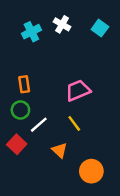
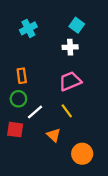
white cross: (62, 24) -> (70, 47), moved, turned -32
cyan square: (100, 28) -> (77, 25), moved
red square: (17, 144) -> (15, 130), turned -35

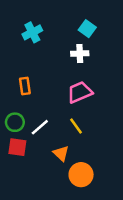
green circle: (18, 99) -> (15, 122), moved
orange circle: (82, 154) -> (81, 175), moved

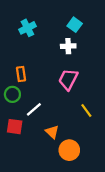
pink trapezoid: (80, 92) -> (68, 79), turned -40
green circle: (15, 122) -> (12, 94), moved
yellow line: (76, 126) -> (86, 110), moved

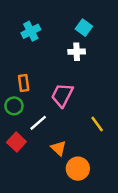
pink trapezoid: (68, 79) -> (62, 95), moved
red square: (15, 127) -> (16, 142), turned 35

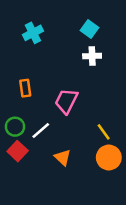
white cross: (77, 52) -> (92, 56), moved
green circle: (14, 106) -> (15, 127), moved
orange circle: (78, 169) -> (109, 158), moved

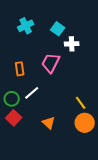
cyan square: (90, 29) -> (58, 29), moved
pink trapezoid: (66, 101) -> (51, 63), moved
white line: (41, 131) -> (32, 93), moved

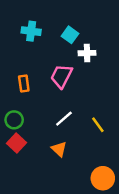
cyan cross: (26, 26) -> (31, 31), turned 35
white line: (32, 93) -> (64, 119), moved
orange circle: (85, 123) -> (103, 178), moved

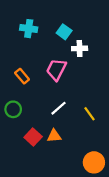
orange rectangle: (24, 83) -> (22, 76), turned -32
red square: (17, 143) -> (33, 137), moved
orange triangle: (59, 149) -> (54, 136), turned -48

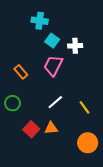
cyan cross: (29, 29) -> (40, 21), moved
cyan square: (64, 32) -> (52, 41), moved
orange circle: (94, 162) -> (88, 143), moved

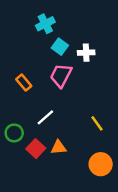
cyan cross: (40, 21) -> (45, 24), turned -35
white line: (55, 102) -> (45, 117), moved
green circle: (13, 103) -> (14, 133), moved

